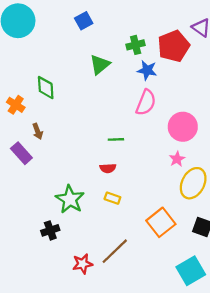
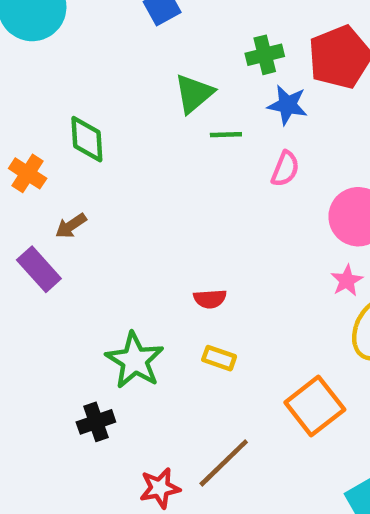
pink semicircle: (146, 103) -> (285, 169), size x0.7
brown arrow: (38, 131) -> (71, 226), turned 77
green line: (116, 139) -> (226, 135), moved

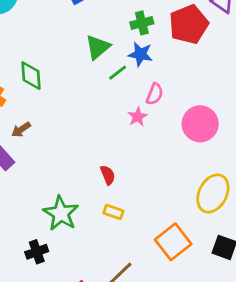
blue star: (287, 105) -> (140, 54), moved
green line: (226, 135) -> (118, 73), turned -36
pink star: (347, 281) -> (138, 117), moved
red semicircle: (210, 299) -> (108, 175), turned -108

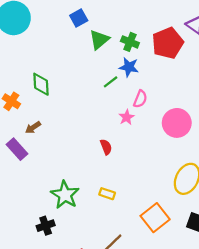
green cross: (142, 23) -> (130, 42), turned 36
green triangle: (98, 47) -> (99, 40), moved
red semicircle: (108, 175) -> (106, 147), moved

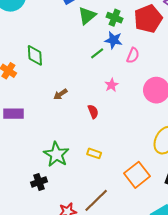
pink semicircle: (140, 99) -> (133, 55), moved
brown arrow: (33, 128) -> (60, 94), moved
purple rectangle: (17, 149) -> (13, 114), turned -48

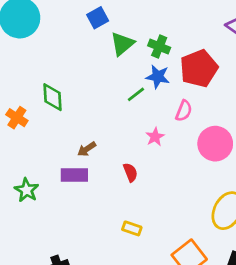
red pentagon: (148, 19) -> (199, 68), moved
pink semicircle: (133, 55) -> (184, 111), moved
purple rectangle: (13, 114) -> (74, 175), moved
green star: (56, 154) -> (27, 190), moved, size x0.7

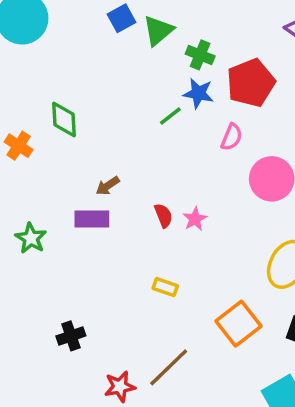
green triangle: (122, 44) -> (158, 30), moved
pink star: (155, 137) -> (195, 219), moved

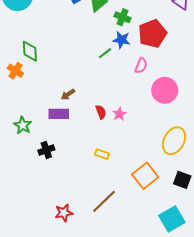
green diamond: (64, 120) -> (30, 51), moved
black cross: (71, 336) -> (46, 150), moved
red star: (120, 387) -> (64, 213), moved

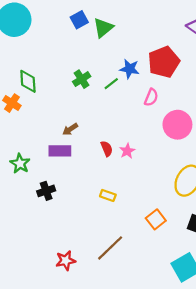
green cross: (122, 17) -> (82, 79), moved, turned 35
orange square: (145, 176) -> (156, 219), size x0.7

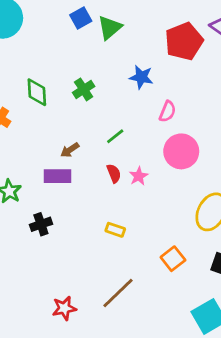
red pentagon: (164, 62) -> (184, 41), moved
green diamond: (28, 81) -> (37, 92), moved
green line: (111, 84) -> (115, 136), moved
pink circle: (177, 125) -> (181, 151), moved

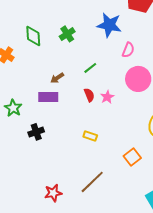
blue star: (141, 77) -> (109, 25), size x1.4

